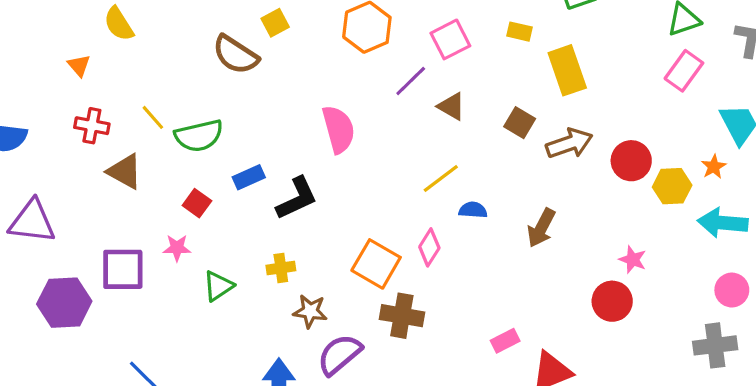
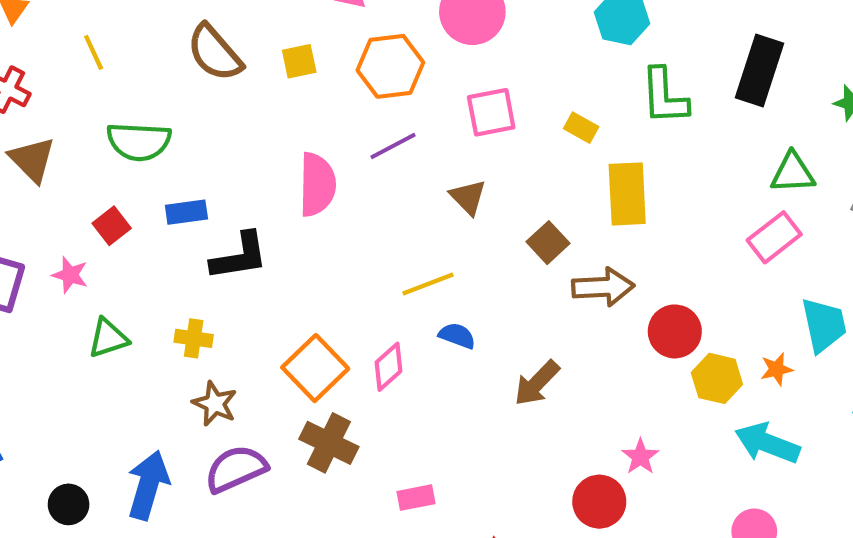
yellow square: (275, 23) -> (299, 61), moved
purple line: (411, 81) -> (393, 146), moved
yellow line: (153, 117) -> (94, 52), moved
pink rectangle: (505, 341) -> (416, 498), moved

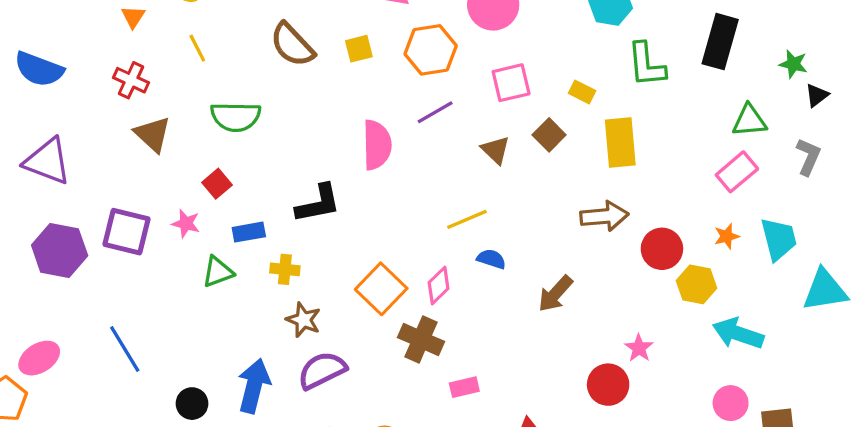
blue rectangle: (186, 212) -> (249, 232), moved
brown square: (548, 243) -> (549, 135), moved
orange star: (777, 369) -> (727, 236), moved
brown cross: (329, 443) -> (421, 340), moved

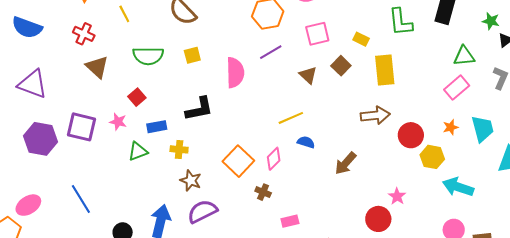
yellow square: (359, 49) -> (192, 55), moved
brown cross: (421, 340) -> (263, 192), size x0.6

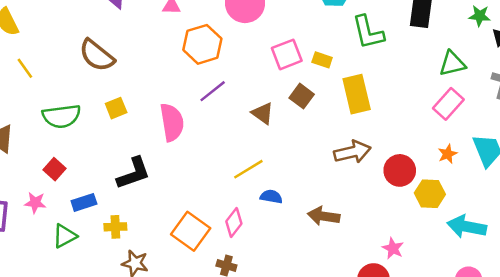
pink square: (317, 34) -> (287, 54), moved
brown arrow: (345, 163) -> (324, 216), turned 65

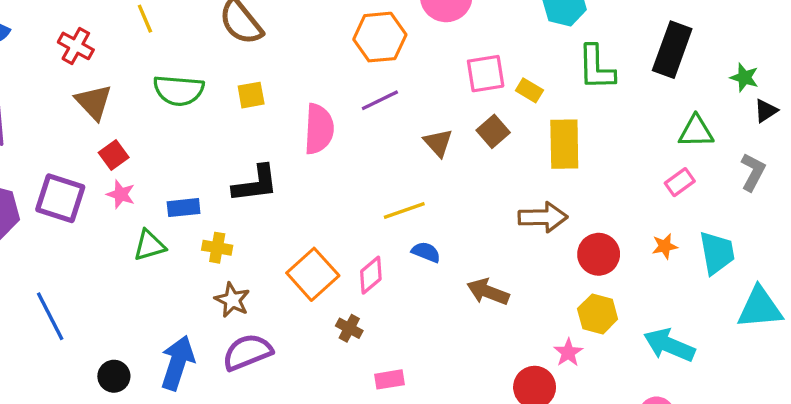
pink rectangle: (448, 104) -> (680, 182), size x0.7
red square: (55, 169) -> (114, 155), moved
yellow hexagon: (430, 194) -> (598, 314), moved

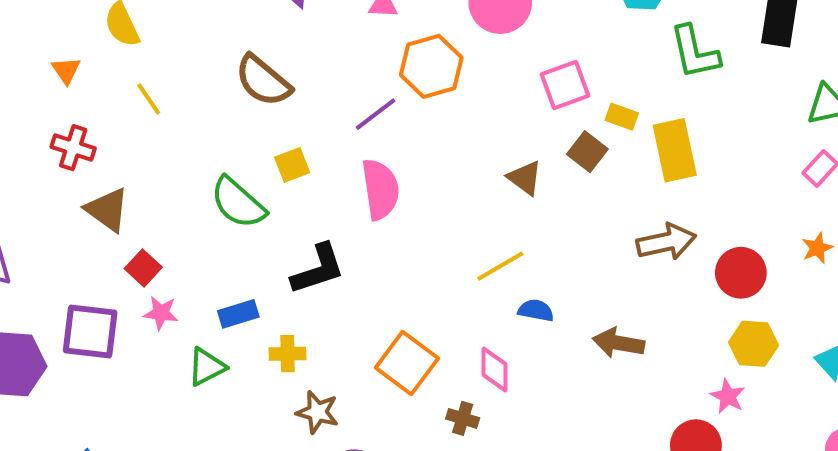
green semicircle: (179, 90) -> (238, 203), moved, turned 48
yellow rectangle: (529, 90) -> (622, 117), moved
purple line: (380, 100) -> (376, 114), moved
pink diamond: (371, 275) -> (495, 370), moved, turned -39

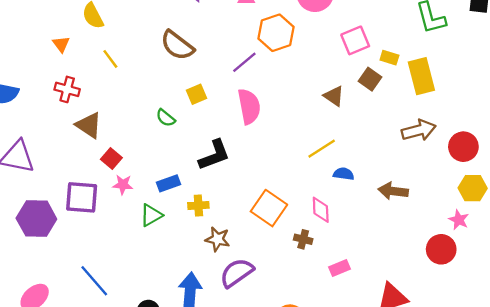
green semicircle: (238, 203) -> (166, 118), size x0.6

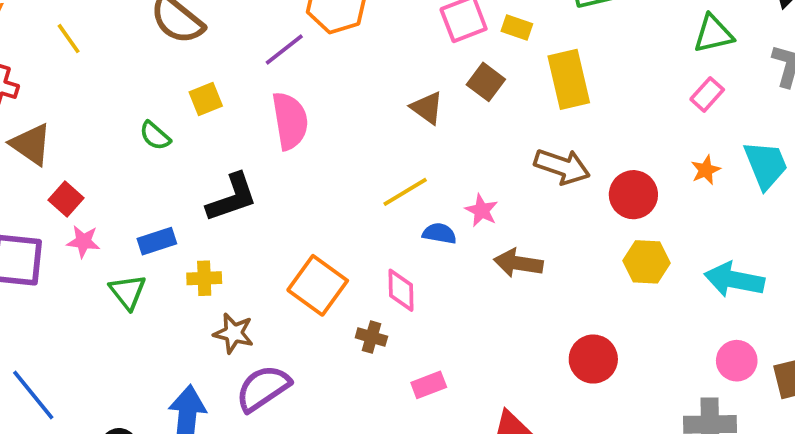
yellow rectangle: (389, 58) -> (517, 27), moved
brown arrow: (419, 130) -> (562, 166), turned 32
green triangle: (151, 215) -> (128, 292), turned -40
pink star: (459, 220) -> (482, 210), moved

